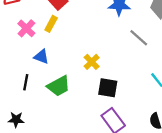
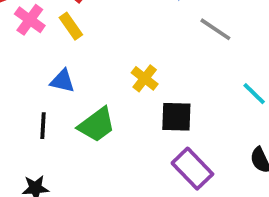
yellow rectangle: (51, 24) -> (71, 26), turned -56
pink cross: (26, 28) -> (30, 20), moved

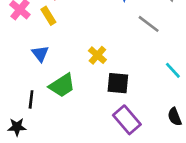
blue triangle: (62, 81) -> (40, 54), turned 36
black line: (43, 126) -> (31, 99), moved

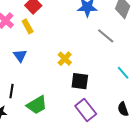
green trapezoid: (62, 85) -> (37, 105), moved

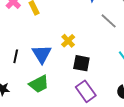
blue triangle: (20, 56) -> (42, 54), moved, size x1.5
black line: (12, 91) -> (16, 56), moved

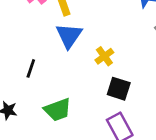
blue triangle: (42, 54) -> (69, 36), moved

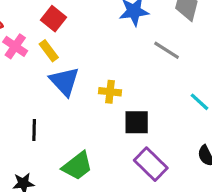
yellow cross: (104, 56) -> (110, 92), turned -30

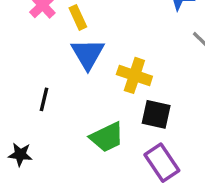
yellow cross: (110, 92) -> (134, 75), size x1.4
green trapezoid: (77, 166) -> (107, 137), moved

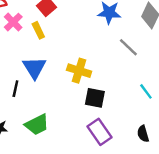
blue triangle: (88, 54) -> (34, 68), moved
green trapezoid: (107, 137) -> (37, 125), moved

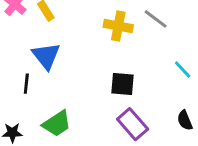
yellow cross: (79, 71) -> (118, 26), moved

